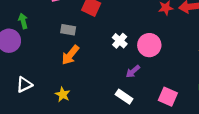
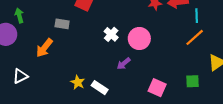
orange arrow: (70, 55) -> (44, 48), moved
yellow star: (63, 94) -> (78, 82), moved
white rectangle: (124, 97) -> (100, 88), moved

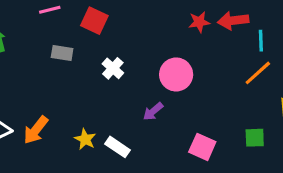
white cross: (111, 34) -> (113, 68), moved
orange arrow: (44, 48) -> (36, 130), moved

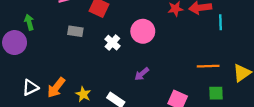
orange line: (258, 73) -> (208, 66), moved, turned 40
pink circle: (176, 74) -> (143, 31), moved
yellow star: (85, 139) -> (83, 94), moved

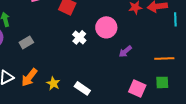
gray rectangle: (75, 31) -> (26, 42), moved, turned -40
purple arrow: (142, 74) -> (125, 51), moved
green square: (216, 93) -> (162, 82), moved

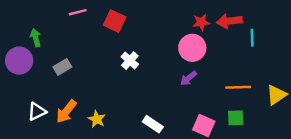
pink circle: (106, 27) -> (192, 48), moved
white rectangle: (82, 88) -> (153, 124), moved

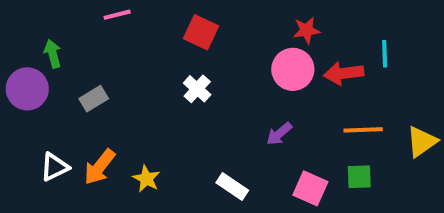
red square: (115, 21) -> (201, 32), moved
red arrow: (229, 21) -> (344, 73), moved
purple arrow: (188, 78) -> (279, 134), moved

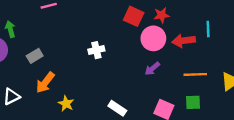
red square: (201, 32) -> (134, 16), moved
white cross: (197, 89) -> (96, 50), turned 35
purple arrow: (279, 134) -> (152, 69), moved
orange arrow: (100, 167) -> (45, 83), moved

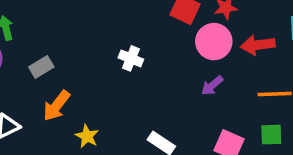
white cross: (96, 50) -> (131, 58), turned 35

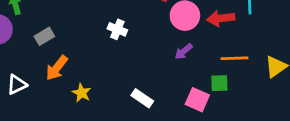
green square: (271, 135) -> (219, 83), moved

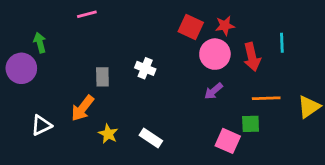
red arrow: (221, 18) -> (252, 57), turned -96
gray rectangle: (44, 36) -> (102, 77), moved, turned -60
white rectangle: (142, 98) -> (151, 138), moved

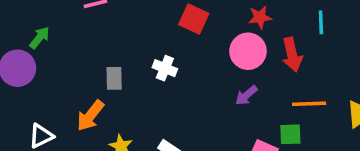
red square: (191, 27) -> (194, 19), moved
green arrow: (40, 43) -> (39, 38), turned 54
cyan line: (282, 43) -> (321, 22), moved

